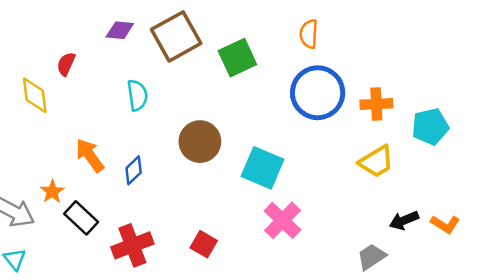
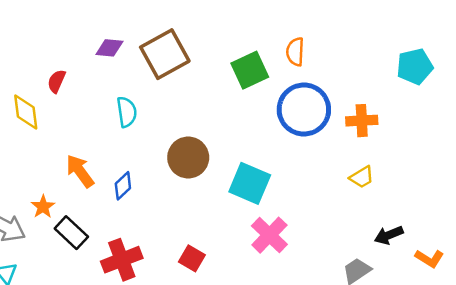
green square: (237, 58) -> (250, 70), moved
cyan pentagon: (430, 127) -> (415, 66), moved
yellow trapezoid: (376, 162) -> (362, 177), size x0.7
orange L-shape: (445, 224) -> (429, 258), moved

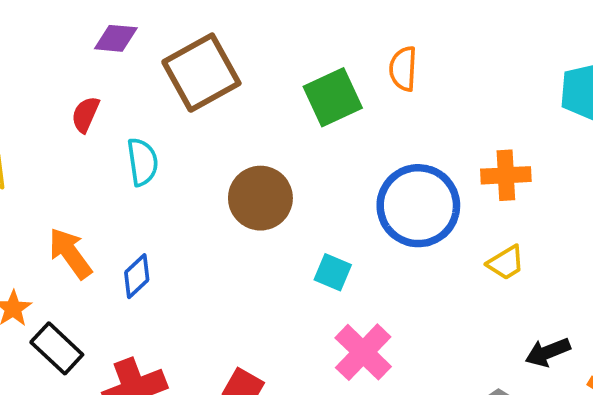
purple diamond: (109, 48) -> (116, 38), moved
red semicircle: (57, 81) -> (85, 114), moved
blue circle: (304, 110) -> (418, 206), moved
brown circle: (188, 158) -> (260, 198), moved
cyan square: (250, 183) -> (333, 272), size x0.6

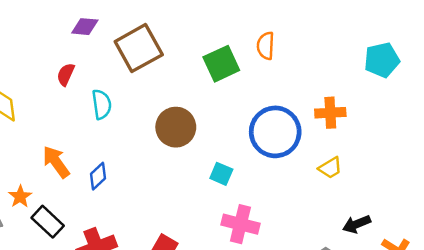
pink cross: (363, 352) -> (240, 224), turned -30

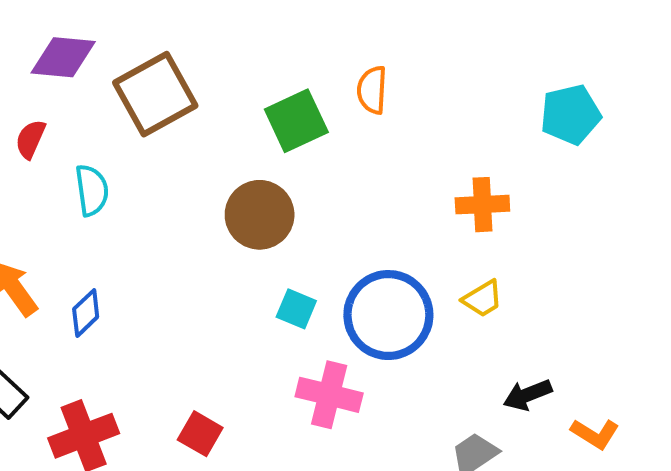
purple diamond: (85, 27) -> (63, 57), size x1.4
brown circle: (176, 127) -> (260, 215), moved
blue circle: (275, 132) -> (388, 315), moved

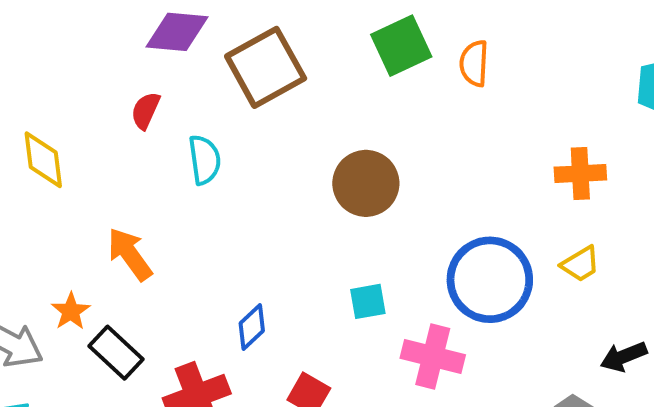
green square: (296, 121) -> (401, 46), moved
cyan square: (296, 309) -> (368, 301), moved, turned -33
blue diamond: (86, 313) -> (252, 327), moved

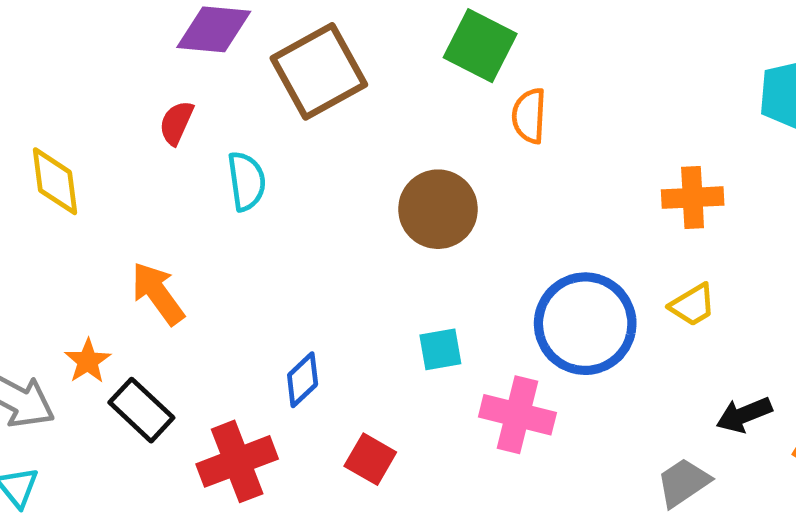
green square: (401, 46) -> (480, 46), turned -38
orange semicircle: (474, 63) -> (529, 116), moved

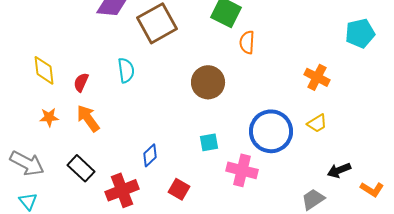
red semicircle: (176, 123) -> (81, 82), moved
orange cross: (693, 198) -> (317, 77), turned 30
orange star: (88, 361) -> (49, 117), moved, turned 30

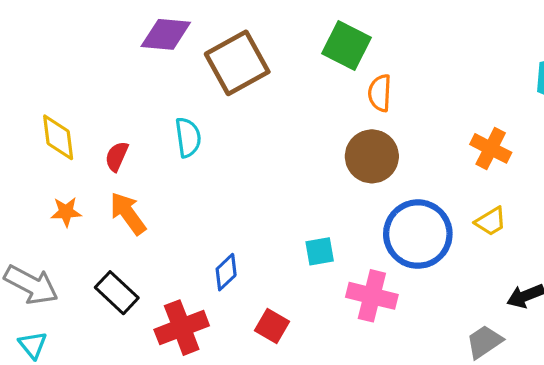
brown circle: (208, 82) -> (372, 156), moved

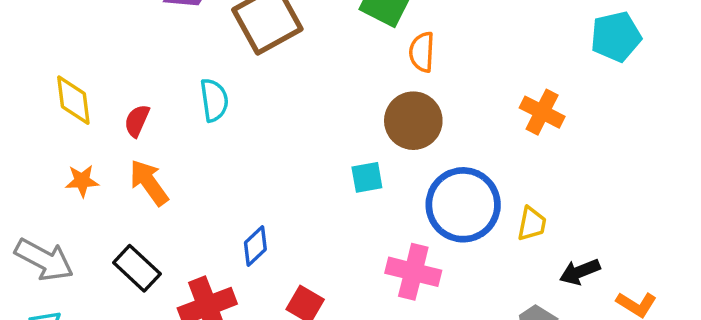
yellow trapezoid: (491, 221) -> (532, 224), moved, turned -48
cyan square: (320, 251) -> (367, 177), moved

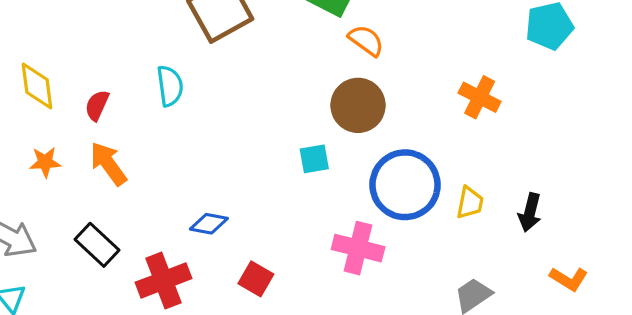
orange semicircle: (422, 52) -> (366, 40), turned 123
blue diamond: (255, 246) -> (209, 224), turned 54
black arrow: (580, 272) -> (530, 212), moved, turned -54

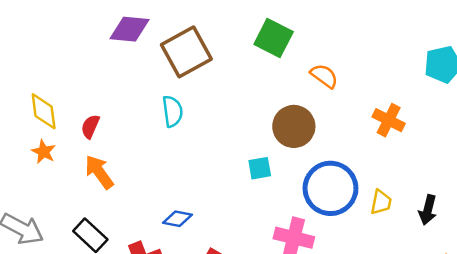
orange semicircle: (366, 40) -> (324, 76), moved
cyan semicircle: (170, 86) -> (172, 111), moved
orange star: (45, 162) -> (44, 152), moved, turned 30

